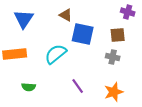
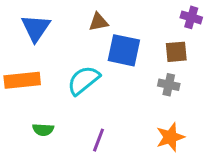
brown triangle: (66, 15) -> (98, 22), turned -40
purple line: (78, 86) -> (98, 140), moved, turned 56

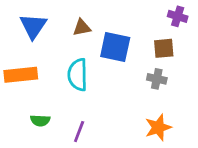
brown triangle: (98, 22) -> (82, 27), moved
cyan semicircle: (84, 80) -> (78, 75), turned -52
purple line: (98, 140) -> (79, 132), moved

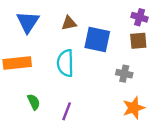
purple cross: (178, 16) -> (140, 17), moved
gray cross: (157, 79) -> (124, 74), moved
green semicircle: (40, 121) -> (34, 102), turned -119

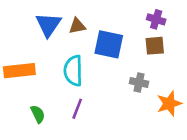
blue triangle: (28, 22) -> (48, 25), moved
orange star: (134, 108) -> (169, 104), moved
purple line: (67, 111) -> (77, 109), moved

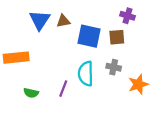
brown square: (155, 46) -> (117, 37), moved
cyan semicircle: (73, 71) -> (86, 74), moved
green semicircle: (38, 114) -> (31, 93), turned 128

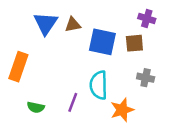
orange rectangle: (16, 58) -> (18, 67), turned -65
gray cross: (114, 67) -> (146, 78), moved
orange star: (138, 84) -> (122, 110), moved

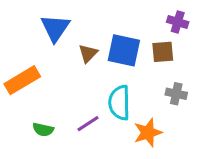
brown triangle: (73, 25) -> (88, 53), moved, turned -35
orange rectangle: (18, 67) -> (22, 80), turned 40
purple line: (73, 102) -> (88, 124), turned 36

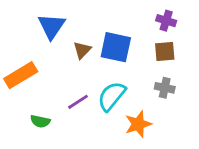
brown square: (163, 52) -> (165, 51), moved
cyan semicircle: (119, 103) -> (112, 96), turned 40
purple line: (88, 124) -> (78, 102), moved

